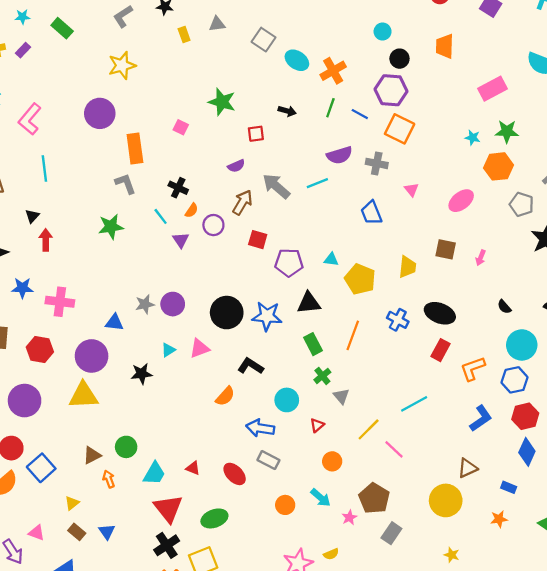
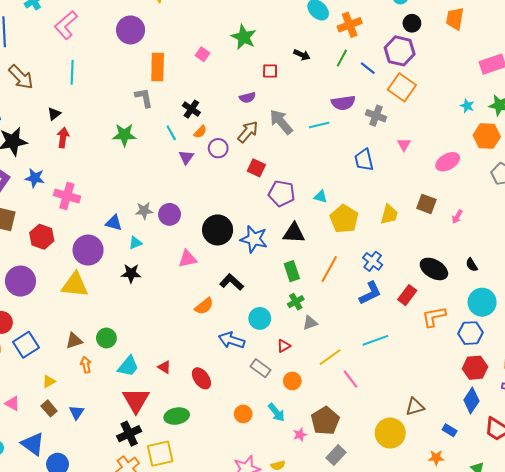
black ellipse: (440, 313) -> (434, 269), moved
cyan triangle: (168, 350) -> (135, 243), moved
gray triangle: (341, 396) -> (310, 323), turned 42
blue L-shape: (481, 418) -> (370, 293), moved
gray rectangle: (268, 460) -> (261, 368), moved

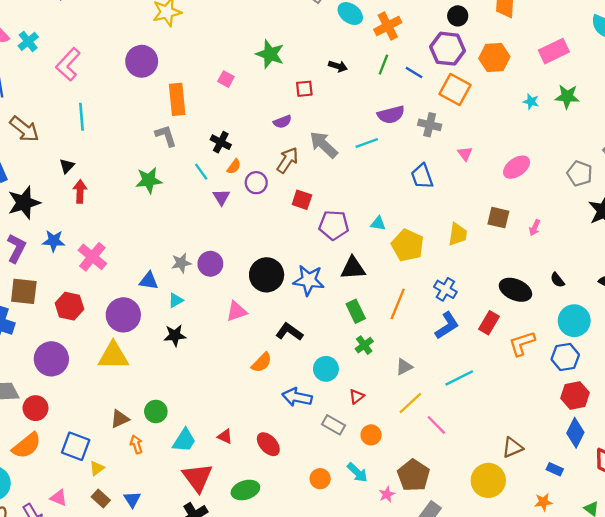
orange hexagon: (487, 136) -> (494, 58), moved
pink cross: (67, 196) -> (92, 257), turned 30
gray triangle: (310, 323) -> (404, 367), moved
blue square: (26, 345) -> (76, 446), moved, turned -30

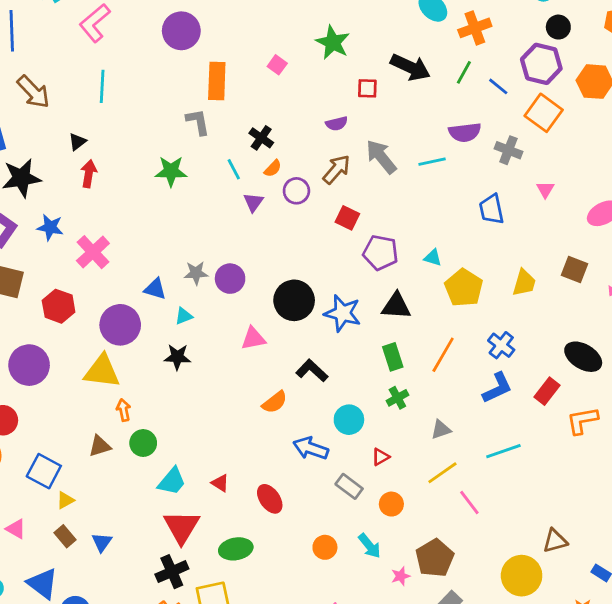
black arrow: (338, 66) -> (410, 67), size x1.8
orange arrow: (136, 444) -> (124, 410), moved

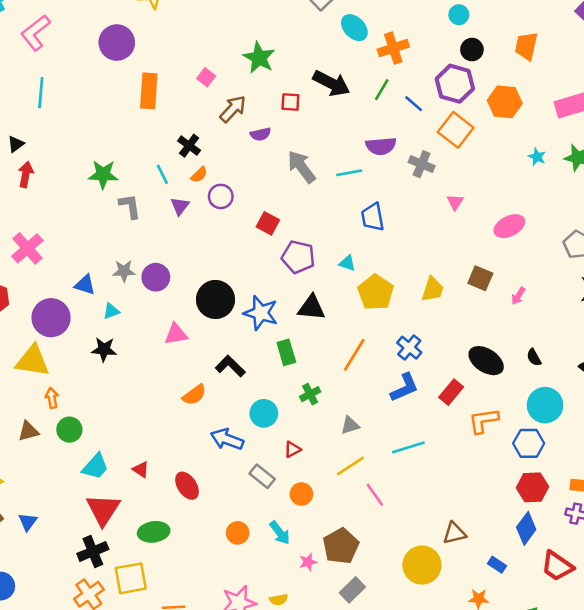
gray L-shape: (198, 122) -> (130, 206), moved
brown arrow: (337, 169) -> (233, 109), moved
blue trapezoid: (491, 209) -> (373, 217), moved
green rectangle: (393, 357) -> (286, 352), moved

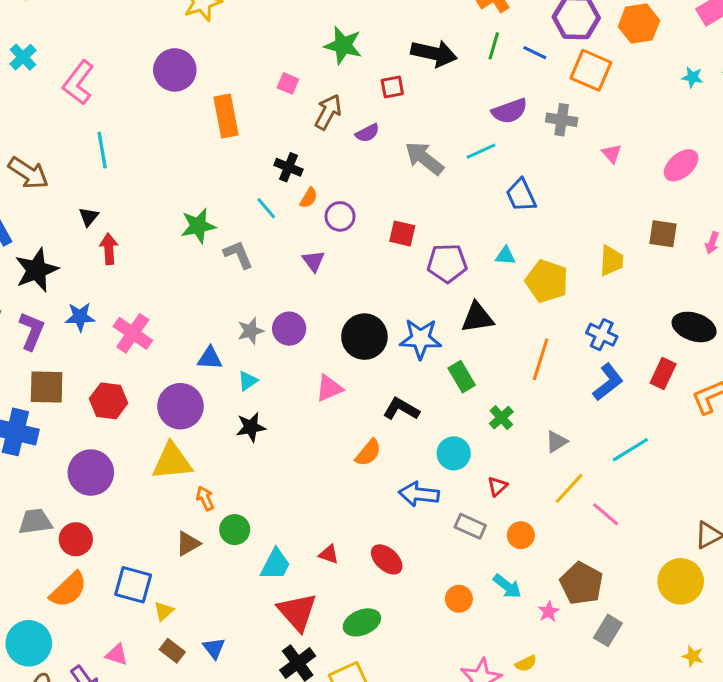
purple triangle: (180, 206) -> (313, 261), moved

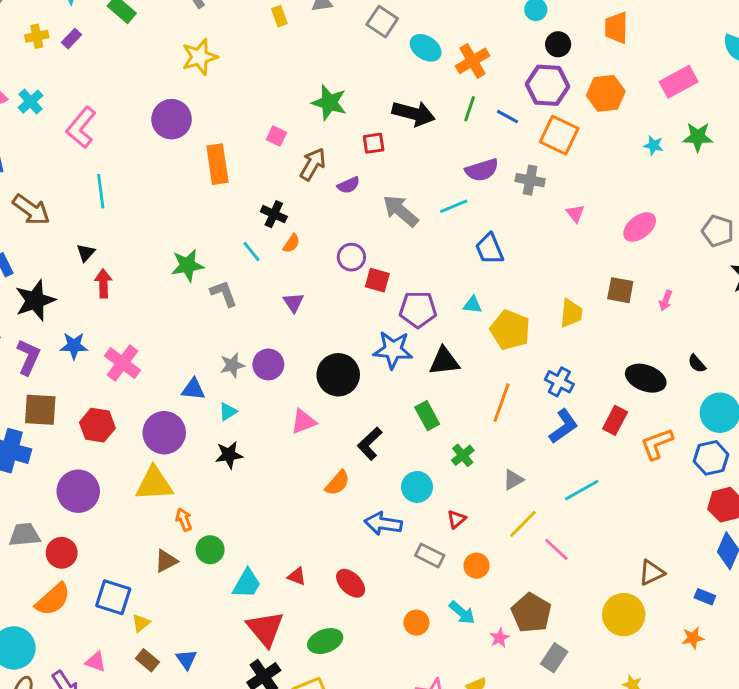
purple circle: (340, 216) -> (351, 257), moved
blue star: (421, 339) -> (393, 350), moved
black L-shape: (401, 409) -> (370, 444), turned -76

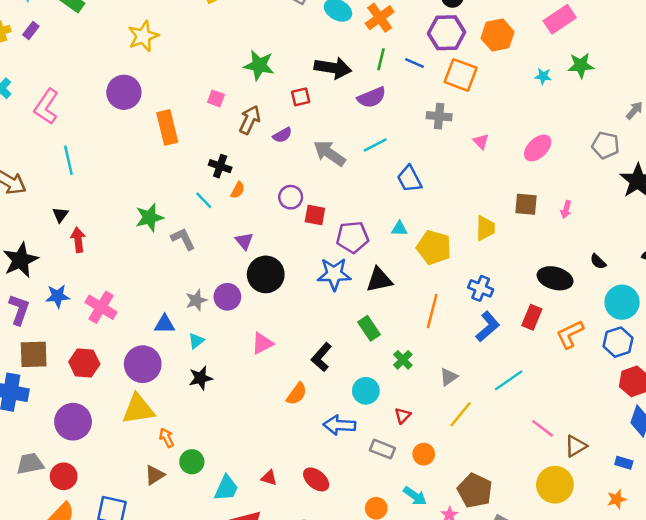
purple semicircle: (482, 170) -> (372, 97), moved
black circle: (338, 375) -> (266, 274), moved
pink line: (556, 549) -> (543, 428), moved

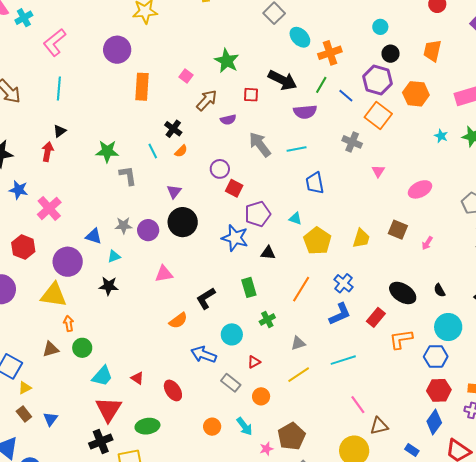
black triangle: (60, 215) -> (60, 131), moved
purple pentagon: (352, 237) -> (258, 214), turned -30
black triangle: (379, 280) -> (268, 253), size x0.7

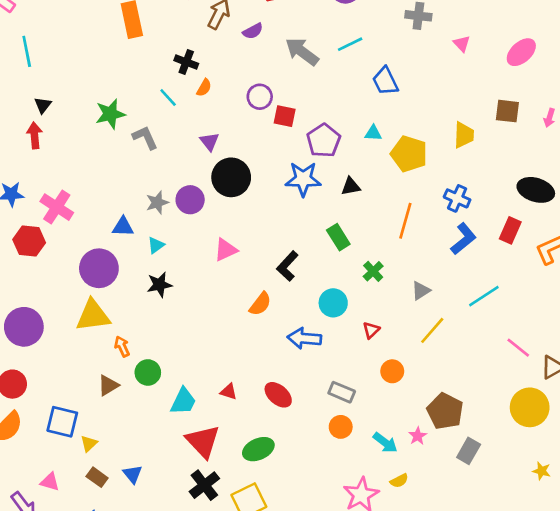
red hexagon: (23, 247) -> (29, 241), moved
gray rectangle: (231, 383) -> (342, 392), moved
cyan arrow: (244, 426) -> (385, 443), moved

